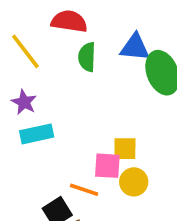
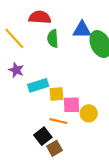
cyan rectangle: (37, 134) -> (38, 85), moved
yellow square: (125, 149) -> (56, 94), moved

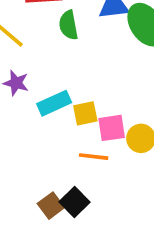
black square: (43, 136) -> (75, 202), moved
brown square: (55, 148) -> (51, 206), moved

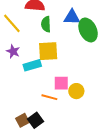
yellow square: (85, 113) -> (48, 51), moved, size x1.5

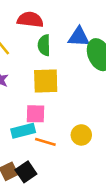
cyan rectangle: (32, 65) -> (23, 131), moved
pink square: (61, 83) -> (36, 114), moved

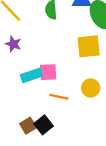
yellow square: (46, 81) -> (89, 46), moved
cyan rectangle: (23, 131) -> (32, 75), moved

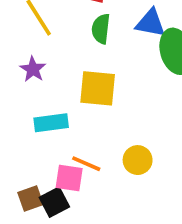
yellow square: (89, 46) -> (98, 88), moved
pink square: (48, 72) -> (69, 178), moved

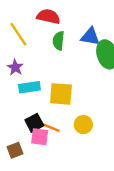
yellow square: (98, 88) -> (61, 94), moved
cyan rectangle: (51, 123) -> (29, 87), moved
black square: (54, 202) -> (34, 123), moved

